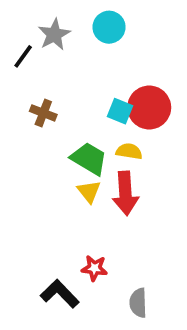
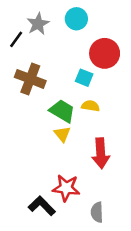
red circle: (149, 107) -> (105, 53), moved
brown cross: (43, 113) -> (30, 79), size x1.6
red arrow: (125, 193) -> (101, 153), moved
red star: (94, 268) -> (66, 188), size x1.5

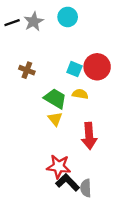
black line: (16, 39) -> (12, 23), moved, turned 35
red circle: (105, 53) -> (97, 67), moved
brown cross: (30, 79) -> (27, 70), size x0.6
black L-shape: (42, 206) -> (68, 182), moved

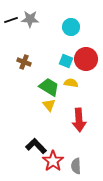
cyan circle: (68, 17) -> (71, 27), moved
gray star: (34, 21) -> (30, 19), turned 30
red star: (59, 167) -> (53, 161), moved, turned 30
black L-shape: (68, 182) -> (36, 146), moved

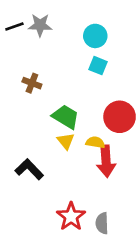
red circle: (86, 59) -> (120, 117), moved
cyan square: (66, 61) -> (98, 66), moved
yellow semicircle: (71, 83) -> (95, 142), moved
black L-shape: (36, 146) -> (29, 169), moved

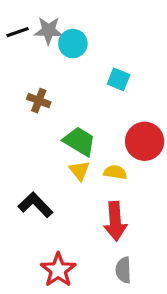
cyan circle: (95, 36) -> (73, 44), moved
red arrow: (106, 161) -> (115, 221), moved
red star: (71, 217) -> (58, 270), moved

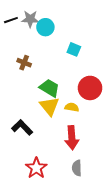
yellow triangle: (79, 171) -> (49, 106), size x1.5

